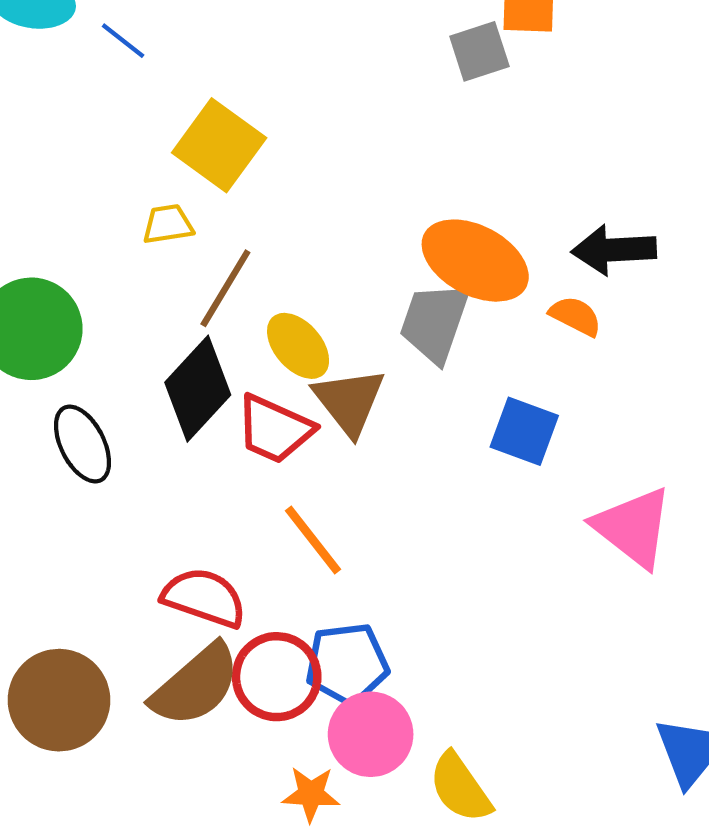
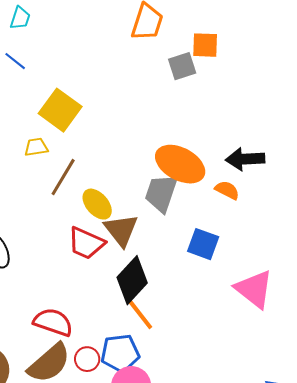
black diamond: (198, 389) -> (132, 280), moved
orange line: (313, 540) -> (139, 313), moved
red circle: (277, 677) -> (87, 359), size x0.6

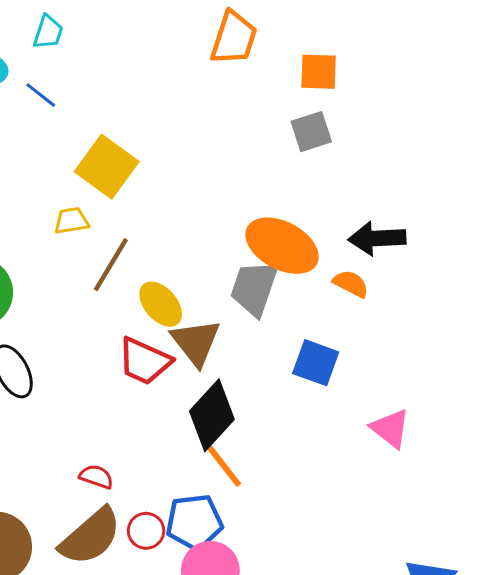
gray square: (182, 66) -> (311, 132), moved
pink triangle: (254, 289) -> (390, 428), size x0.7
red semicircle: (53, 322) -> (96, 477), size x0.6

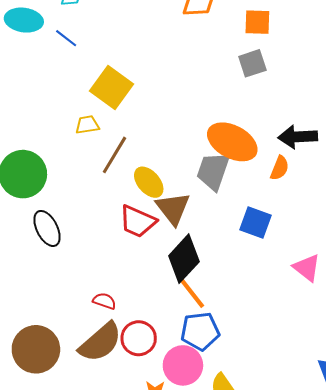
orange semicircle: (351, 284) -> (280, 168), turned 85
blue pentagon: (194, 522) -> (200, 331), moved
red circle: (146, 531) -> (139, 338), size x1.4

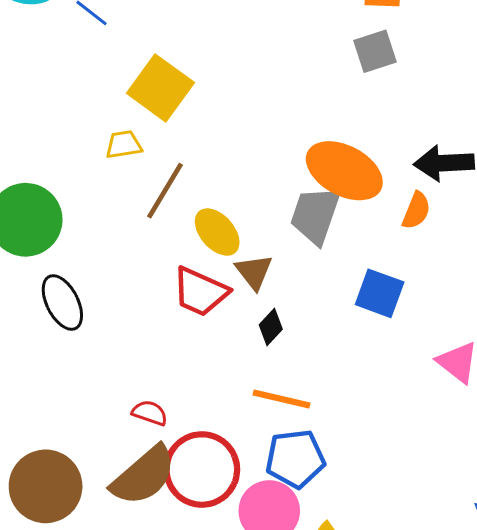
brown triangle: (173, 208) -> (254, 272), size x0.7
black diamond: (184, 259) -> (271, 327), moved, size x0.5
orange line: (191, 292) -> (281, 399), turned -39
red circle: (139, 338) -> (202, 470), size x1.4

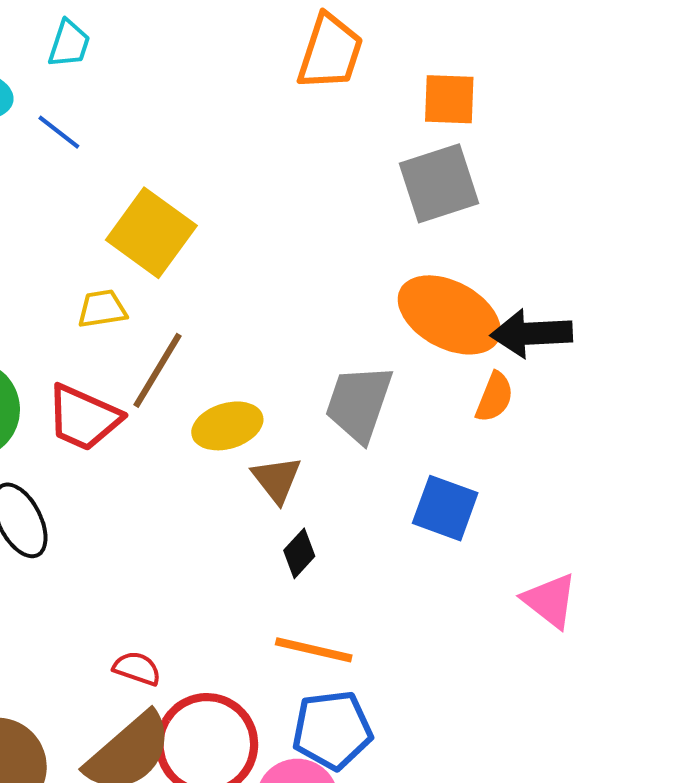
gray square: (375, 51) -> (439, 183), size x1.4
orange ellipse: (344, 171) -> (449, 315), moved
yellow ellipse: (217, 232) -> (227, 426), turned -66
red trapezoid: (200, 292) -> (84, 418), moved

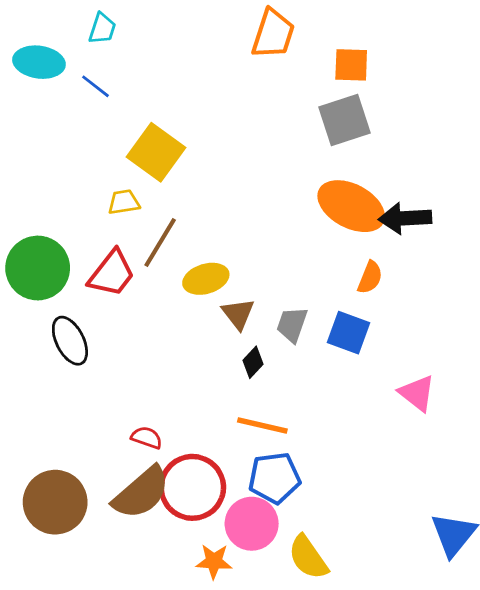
orange semicircle: (494, 397) -> (370, 277), moved
gray trapezoid: (359, 403) -> (292, 325), moved, size x0.7
red trapezoid: (84, 418) -> (112, 273), turned -76

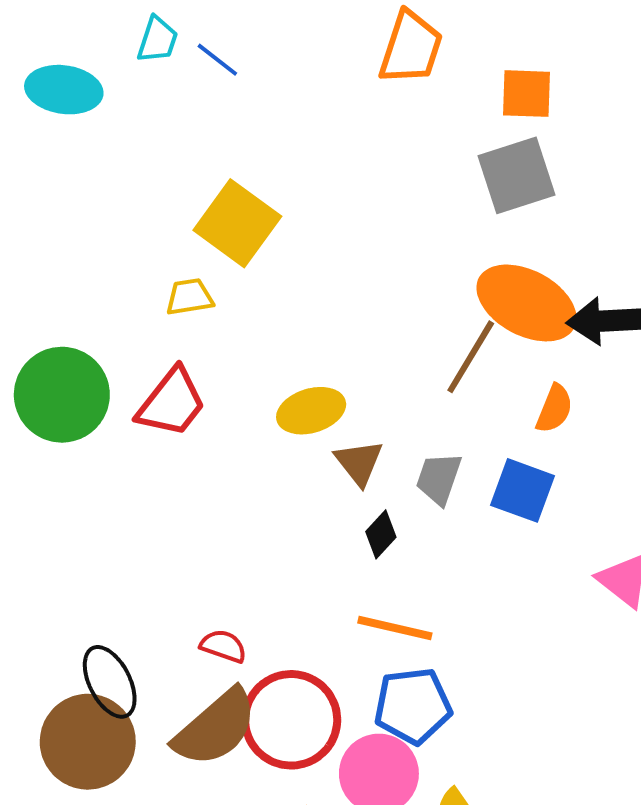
blue line: (96, 86) -> (217, 60), moved
brown line: (160, 242) -> (471, 357), moved
black ellipse: (70, 341) -> (110, 682), moved

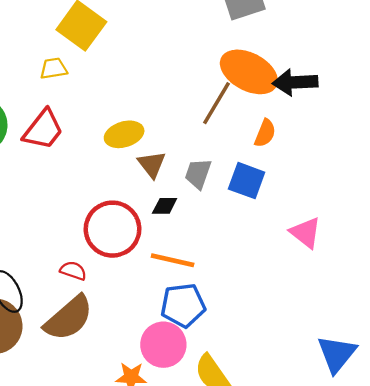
black diamond: (381, 534) -> (165, 206), turned 48
red circle: (291, 720) -> (113, 229), moved

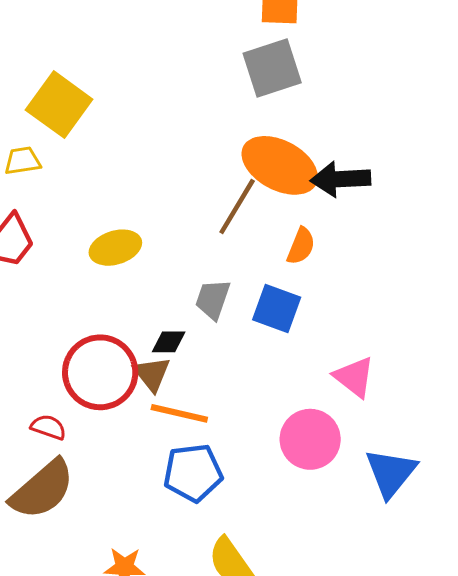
brown triangle: (152, 164) -> (152, 374), moved
pink circle: (163, 345) -> (310, 439), moved
blue triangle: (337, 354) -> (391, 473), moved

